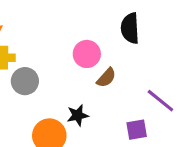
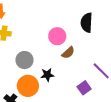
gray circle: (25, 81) -> (24, 60), moved
purple square: (137, 130) -> (84, 88), turned -32

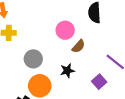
black star: (47, 75) -> (67, 71), moved

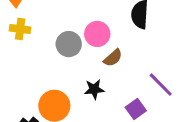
gray circle: (33, 59) -> (69, 44), moved

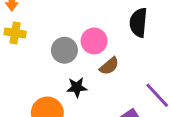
black star: (94, 89) -> (77, 87), moved

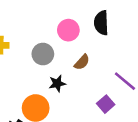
pink circle: (94, 41) -> (68, 30), moved

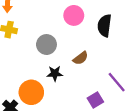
pink circle: (68, 30) -> (74, 15), moved

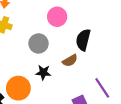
pink circle: (74, 15) -> (57, 17), moved
black semicircle: (104, 26) -> (83, 40), moved

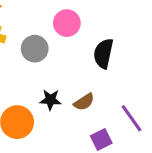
gray circle: (39, 43) -> (35, 49), moved
brown semicircle: (70, 61) -> (84, 102), moved

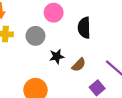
black star: (50, 100) -> (57, 56), moved

